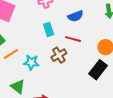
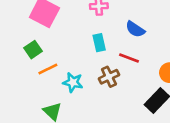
blue semicircle: (75, 16) -> (135, 29), turned 49

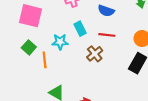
orange line: (48, 69) -> (45, 60), turned -56
cyan star: (73, 82) -> (60, 42), moved

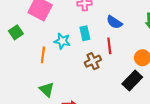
red line: (107, 35) -> (109, 46), turned 63
green square: (29, 47) -> (16, 32), moved

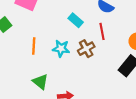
cyan rectangle: (85, 33) -> (76, 20), turned -32
cyan star: (62, 41) -> (61, 48), moved

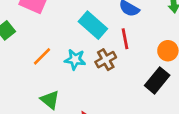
cyan rectangle: (76, 20) -> (93, 25), size x1.5
orange line: (34, 46) -> (42, 56), turned 42

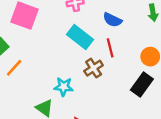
orange line: (42, 56) -> (14, 68), moved
cyan star: (75, 59) -> (64, 87), moved

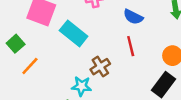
cyan rectangle: (80, 37) -> (74, 33), moved
brown cross: (94, 68) -> (100, 67), moved

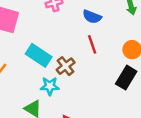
cyan rectangle: (74, 33) -> (39, 55), moved

